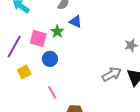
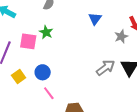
blue triangle: (75, 22) -> (95, 19), moved, turned 48
blue circle: (50, 59) -> (43, 72), moved

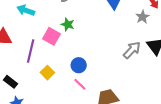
pink square: (28, 41) -> (51, 36), turned 30
blue circle: (43, 72) -> (79, 65), moved

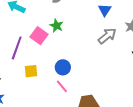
gray arrow: (132, 50) -> (107, 36), moved
yellow square: (47, 73) -> (31, 71), turned 32

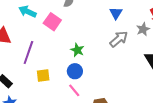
green star: (56, 26) -> (77, 50), moved
pink square: (39, 36) -> (52, 22), moved

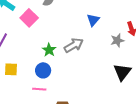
gray arrow: (119, 39) -> (74, 45), moved
pink line: (74, 90) -> (39, 89), turned -56

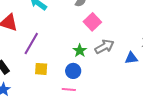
pink square: (29, 18) -> (92, 22), moved
blue triangle: (93, 20) -> (131, 58), moved, turned 40

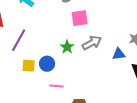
pink square: (92, 22) -> (80, 18), turned 36
blue circle: (73, 71) -> (47, 64), moved

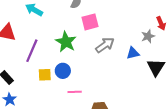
green star: (67, 47) -> (66, 42), moved, size x1.5

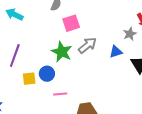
green star: (66, 42) -> (62, 52), moved

